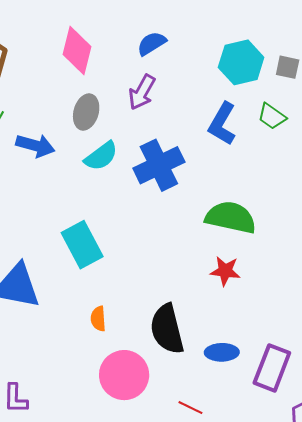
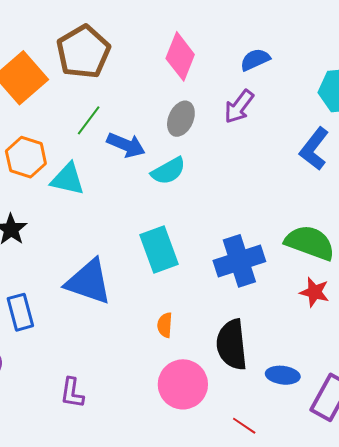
cyan semicircle: (101, 156) -> (168, 171), moved
blue cross: (159, 165) -> (239, 261), moved
red star: (225, 271) -> (314, 292), moved

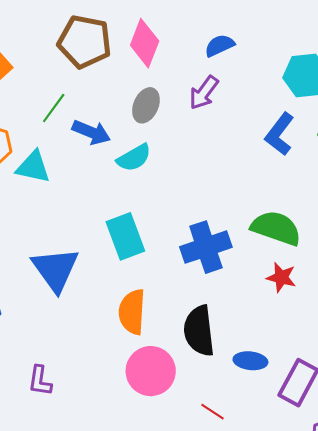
brown pentagon: (83, 52) -> (85, 42), moved, turned -30
blue triangle: (89, 282) -> (55, 269), turned 36
orange semicircle: (165, 325) -> (132, 312), size x1.8

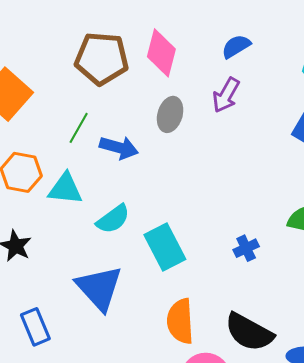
cyan semicircle: (134, 158) -> (113, 219), moved
blue cross: (206, 247) -> (246, 248), size x0.5
black semicircle: (199, 331) -> (249, 332), turned -48

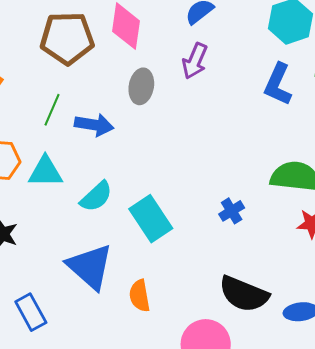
orange semicircle: (180, 321) -> (140, 296), moved, size x0.7

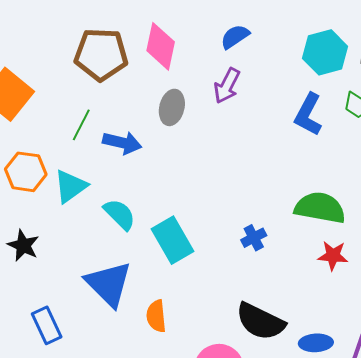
cyan triangle: (45, 172) -> (70, 186), turned -39
cyan semicircle: (96, 197) -> (120, 214), turned -96

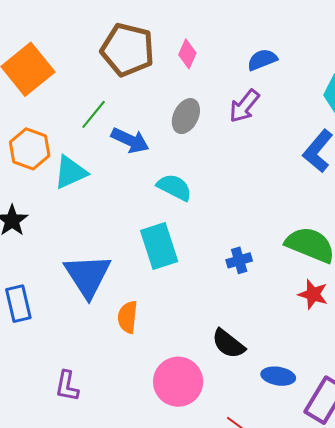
pink diamond: (161, 46) -> (187, 54), size x0.6
cyan semicircle: (120, 214) -> (174, 187), moved, turned -30
black semicircle: (260, 321) -> (228, 344), size x0.7

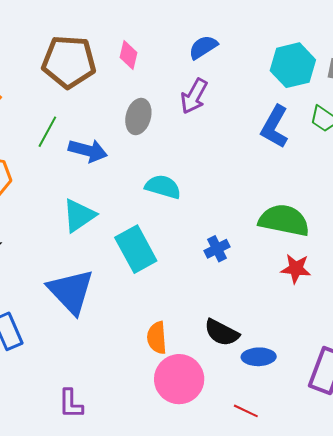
cyan triangle: (70, 172) -> (79, 215), moved
cyan semicircle: (174, 187) -> (163, 187), moved
orange semicircle: (128, 317) -> (157, 338), moved
blue ellipse: (278, 376) -> (259, 357), moved

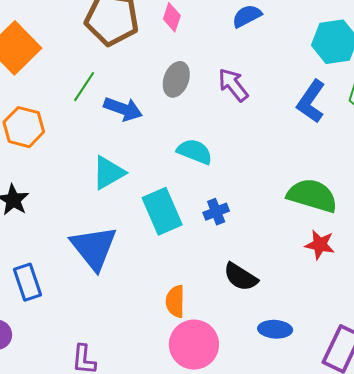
purple arrow: (194, 96) -> (233, 85), moved, turned 108
blue cross: (217, 249) -> (216, 212), moved
black semicircle: (222, 333) -> (241, 277), moved

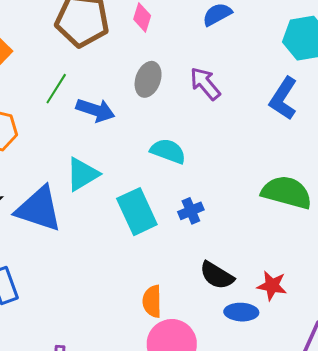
red star: (320, 245) -> (272, 286), moved
blue triangle: (94, 248) -> (39, 209), moved, turned -32
blue ellipse: (275, 329) -> (241, 312), moved

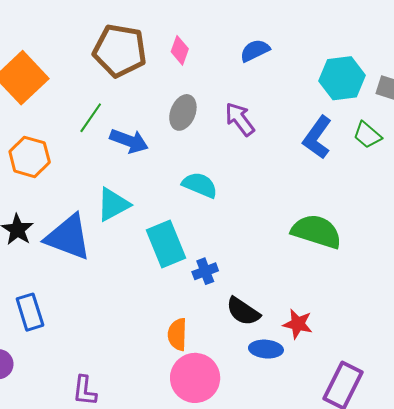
blue cross: (191, 211) -> (205, 271), moved

